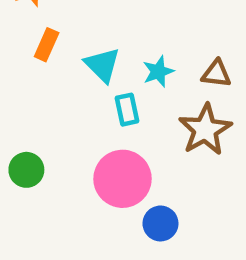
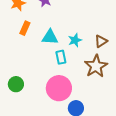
cyan triangle: (102, 65) -> (50, 37), turned -42
brown triangle: (216, 74) -> (101, 41), turned -40

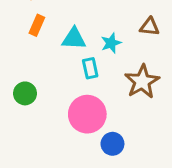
brown triangle: (101, 41) -> (150, 27), moved, turned 40
green circle: (16, 84) -> (25, 93), moved

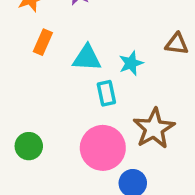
brown star: (142, 82) -> (154, 128), moved
green circle: (25, 93) -> (29, 146), moved

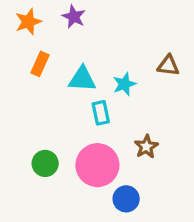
brown star: (154, 128) -> (146, 147), size x0.6
green circle: (29, 146) -> (45, 163), moved

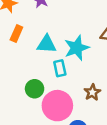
cyan star: (124, 84) -> (77, 48), size x1.5
green circle: (45, 163) -> (35, 89), moved

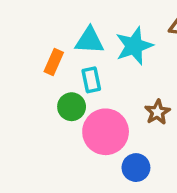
orange rectangle: (16, 33) -> (54, 62), moved
cyan rectangle: (60, 68) -> (91, 80), moved

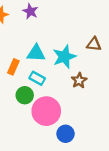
cyan rectangle: (91, 80) -> (37, 78), turned -49
brown star: (157, 112) -> (79, 80), moved

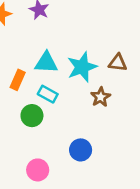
brown triangle: (94, 44) -> (118, 63), moved
pink circle: (46, 111) -> (38, 170), moved, size x0.6
blue circle: (66, 134) -> (81, 150), moved

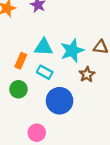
green circle: (32, 116) -> (18, 89), moved
blue circle: (81, 150) -> (60, 101), moved, size x1.5

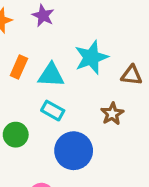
cyan star: (72, 50) -> (91, 57), moved
orange rectangle: (21, 61) -> (19, 67), moved

